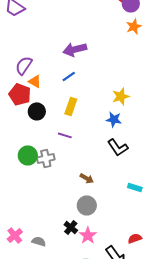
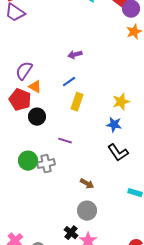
purple arrow: (75, 49) -> (75, 55), size x0.6
yellow rectangle: (71, 106) -> (77, 102), moved

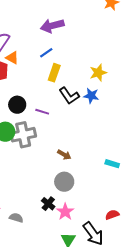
purple arrow: (75, 55) -> (52, 26), size x1.6
black circle: (37, 117) -> (17, 105), moved
black L-shape: (118, 153) -> (69, 96), moved
gray cross: (46, 164) -> (23, 135), size x1.4

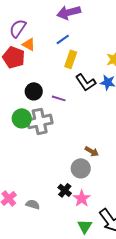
brown arrow: (64, 155) -> (92, 151), moved

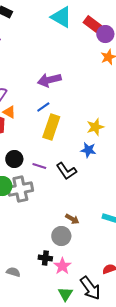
yellow rectangle: (71, 59) -> (51, 127), size x1.4
black L-shape: (86, 82) -> (66, 171), moved
black cross: (65, 190) -> (45, 258), turned -32

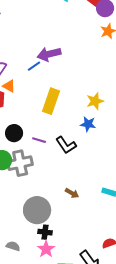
blue line: (43, 107) -> (34, 66), moved
gray circle: (61, 236) -> (37, 210), moved, size x1.4
pink star: (62, 266) -> (46, 249), moved

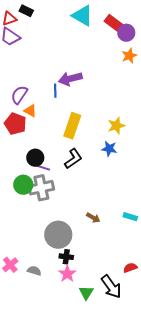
blue line: (34, 66) -> (55, 91), turned -56
purple line: (39, 140) -> (43, 168), moved
black L-shape: (66, 145) -> (73, 159), moved, turned -90

